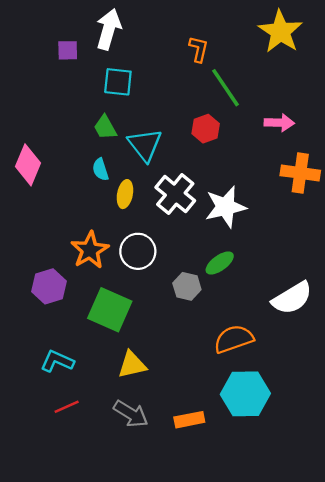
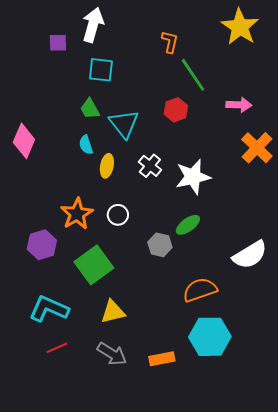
orange cross: (300, 173) -> (257, 148), turned 36
white cross: (175, 194) -> (150, 166), size x0.7
white circle: (138, 251) -> (118, 215), size x0.7
green square: (110, 310) -> (94, 265), turned 30
cyan L-shape: (57, 361) -> (49, 309), size x1.4

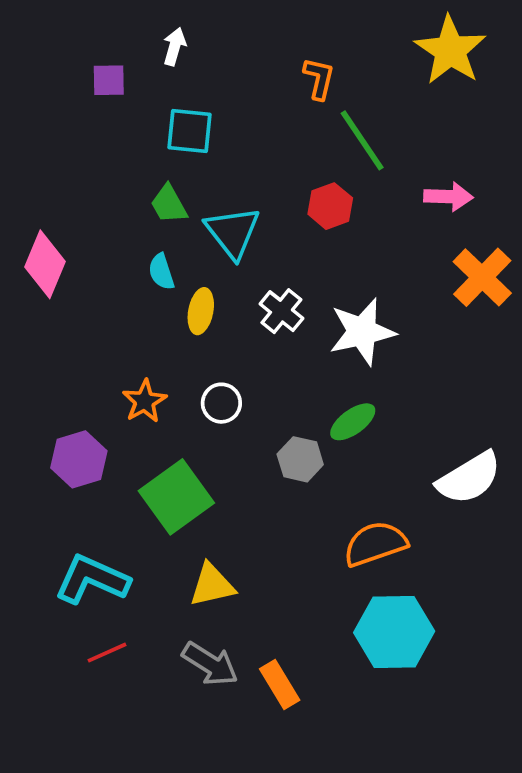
white arrow: (93, 25) -> (175, 47), size x0.6
orange star: (77, 214) -> (144, 401), size x0.7
orange rectangle: (162, 359) -> (280, 684), moved, turned 70

